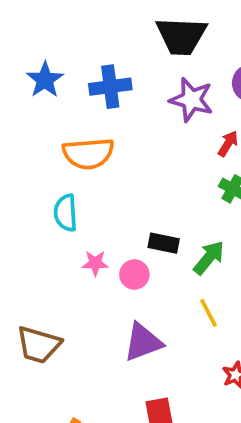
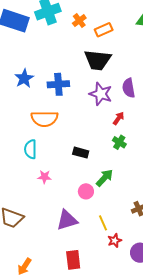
black rectangle: (164, 243) -> (81, 153), moved
pink circle: (134, 274) -> (86, 191), moved
yellow line: (209, 313) -> (103, 223), moved

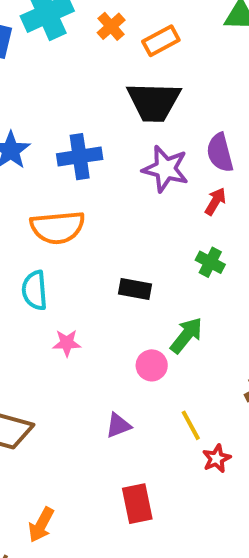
red arrow: (119, 118) -> (215, 201), moved
purple triangle: (67, 220) -> (118, 425), size x0.6

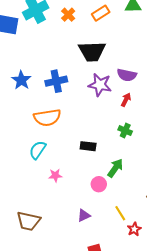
orange rectangle: (161, 41) -> (101, 13), moved
purple semicircle: (220, 153) -> (127, 75), turned -60
cyan semicircle: (35, 290) -> (38, 150), turned 42

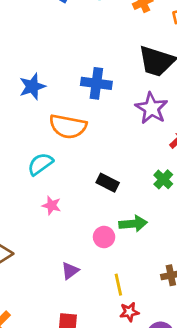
blue star: (21, 80) -> (32, 86), moved
green arrow: (115, 168) -> (133, 224), turned 30
purple triangle: (84, 215) -> (70, 271), turned -32

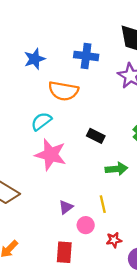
pink star: (52, 205) -> (51, 155), size x2.0
pink circle: (104, 237) -> (86, 225), moved
yellow line: (118, 285) -> (103, 204), moved

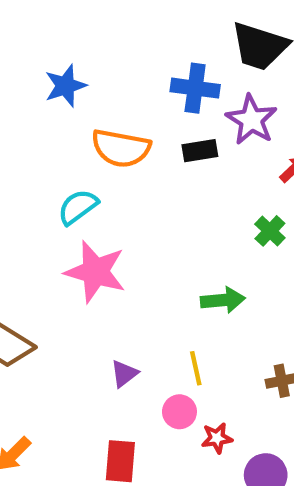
blue cross: (86, 56) -> (195, 88), moved
black rectangle: (96, 136) -> (200, 151), moved, turned -36
pink circle: (86, 225) -> (179, 412), moved

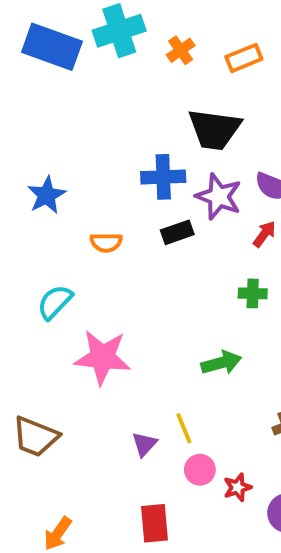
orange semicircle: (121, 148) -> (106, 242), size x0.6
cyan semicircle: (78, 207) -> (55, 302), moved
green cross: (270, 231) -> (253, 293), turned -32
yellow line: (196, 368) -> (184, 428), moved

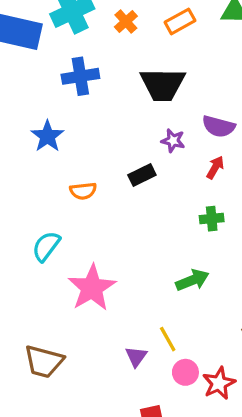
blue cross: (163, 177) -> (80, 76), moved
blue star: (47, 195) -> (47, 136), moved
purple star: (219, 197) -> (173, 141), size x0.6
pink star: (103, 357) -> (92, 288), turned -30
red star: (238, 487) -> (219, 383), size x1.4

